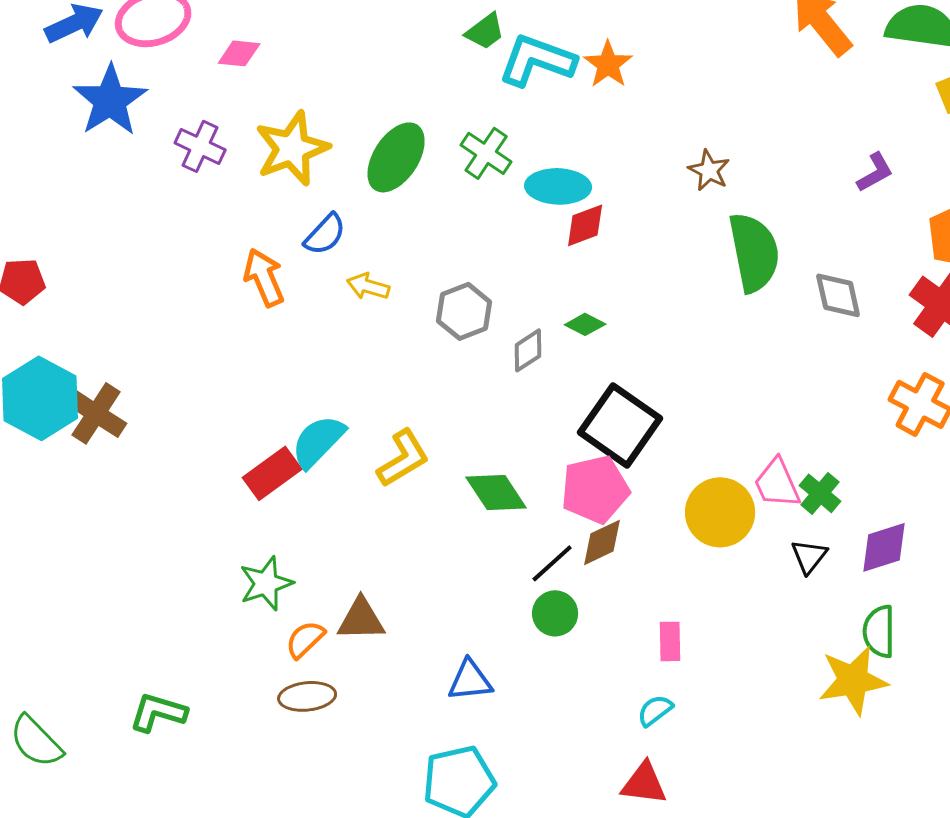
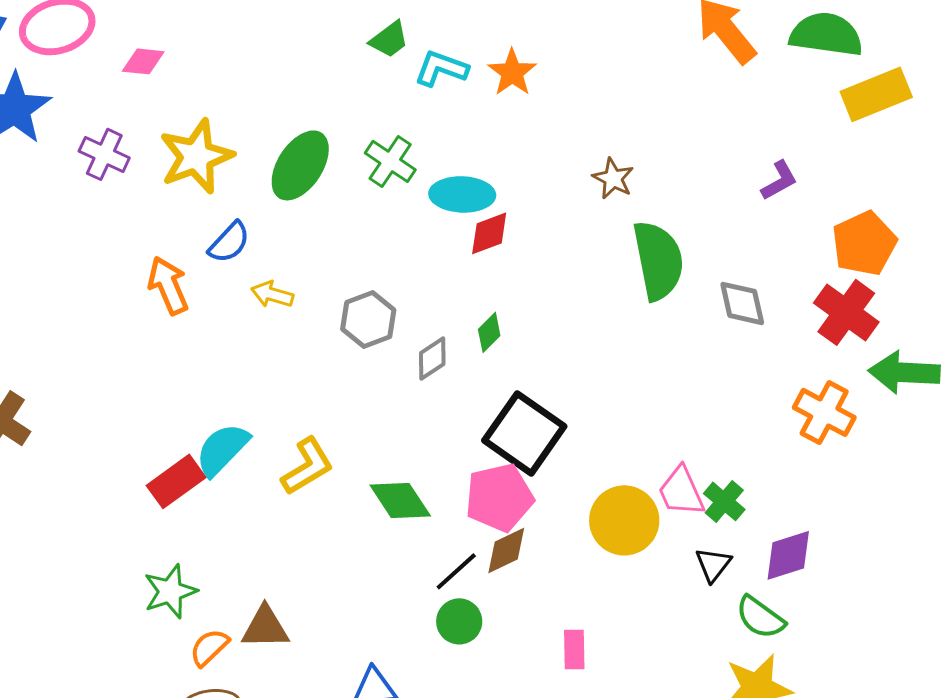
cyan L-shape: (537, 60) -> (441, 68), size x0.7
green diamond: (585, 324) -> (489, 332), turned -72
green semicircle: (879, 631) -> (760, 617), moved, turned -54

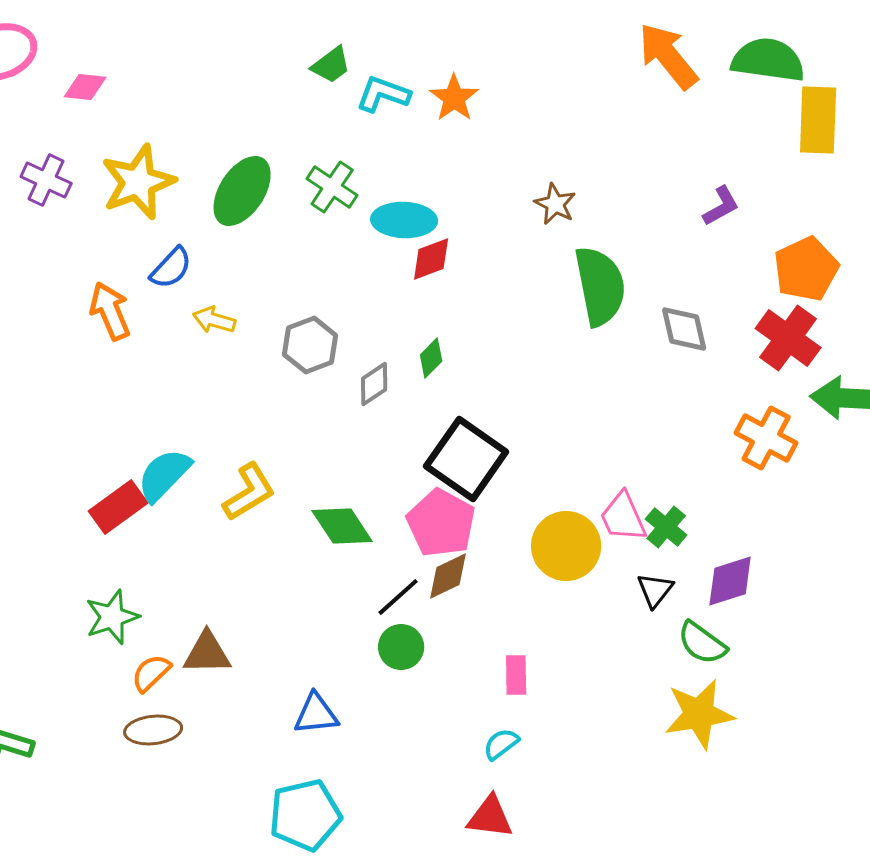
yellow rectangle: (876, 94) -> (818, 120), turned -66
pink pentagon: (499, 497) -> (441, 523), turned -30

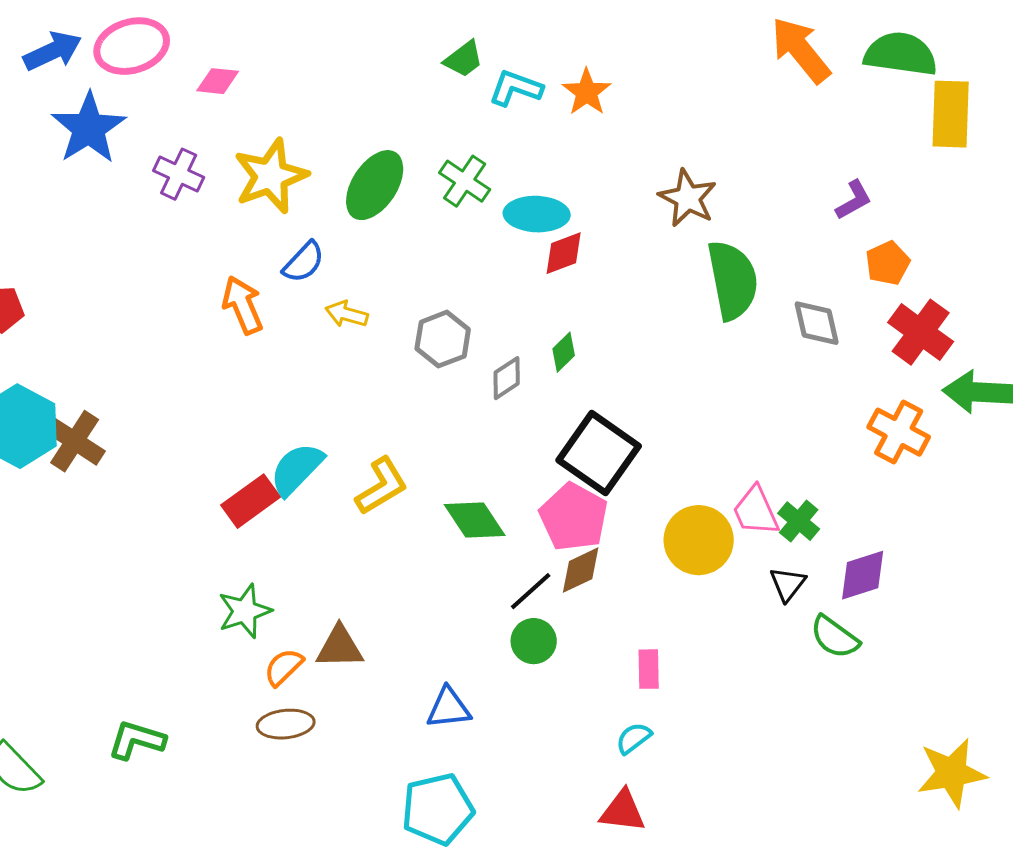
brown star: (555, 204) -> (688, 198), size x1.4
orange pentagon: (806, 269) -> (888, 263), moved, size x0.7
yellow star: (699, 714) -> (952, 773), moved

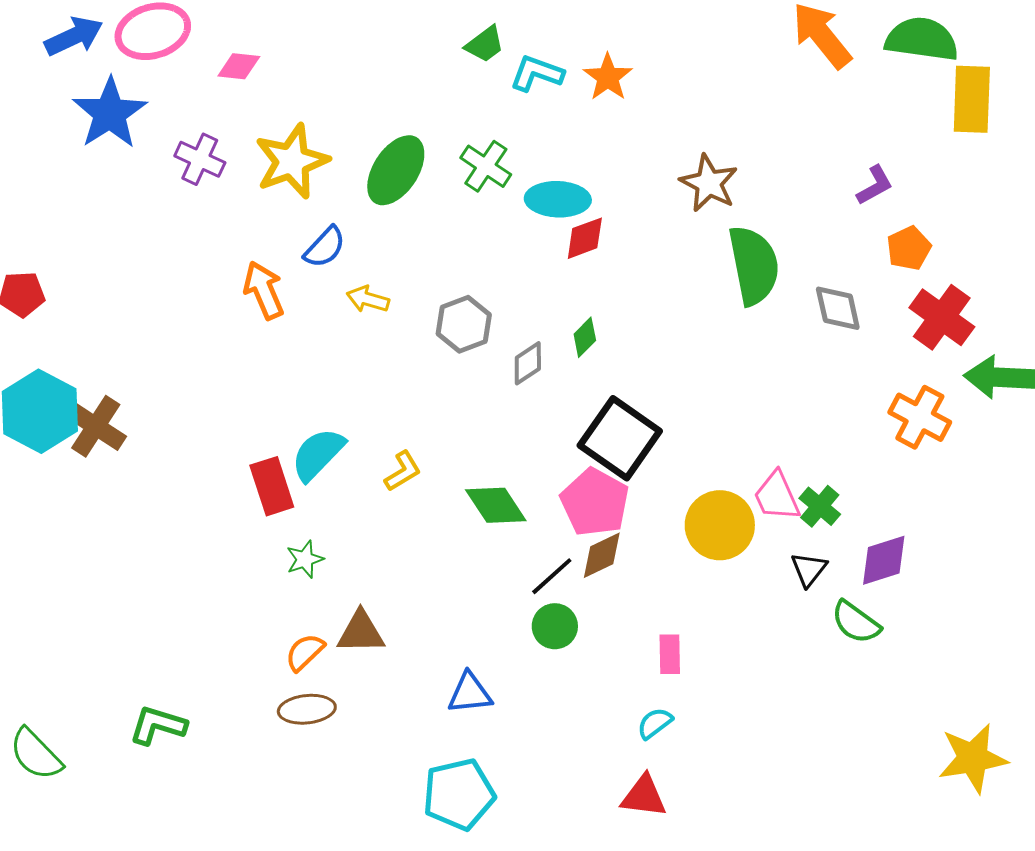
yellow L-shape: (382, 486) -> (403, 471), size x0.7
red rectangle: (251, 501) -> (272, 486), turned -72
green star: (245, 611) -> (305, 559), moved, size x0.7

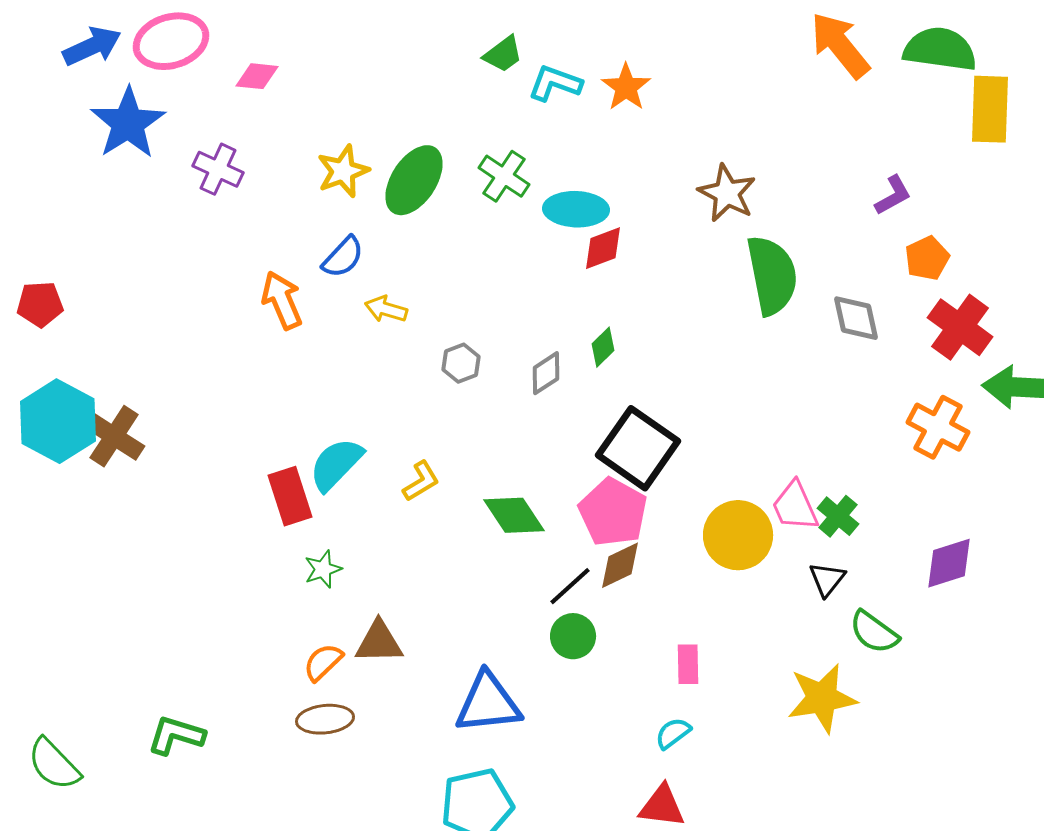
yellow star: (292, 161) -> (343, 171), moved, size x0.7
gray hexagon: (464, 324) -> (461, 363), moved, size x0.7
purple diamond: (884, 560) -> (949, 563), moved
blue triangle: (470, 693) -> (488, 703), size x1.5
yellow star: (973, 758) -> (822, 698), moved

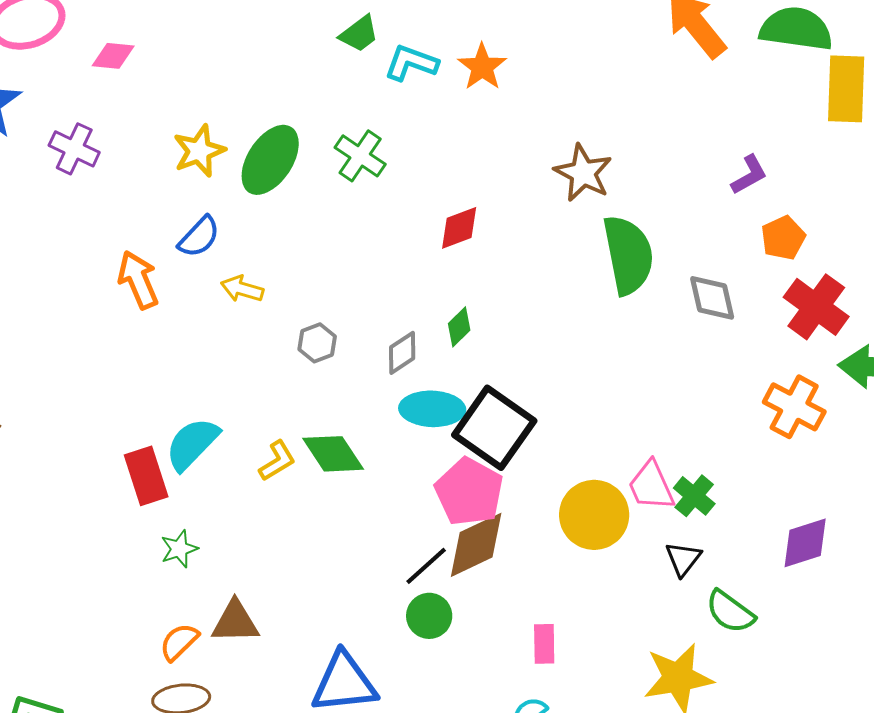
cyan ellipse: (576, 209) -> (432, 409), moved
green diamond: (514, 515) -> (333, 454), moved
brown diamond: (620, 565) -> (476, 545), size x1.4

